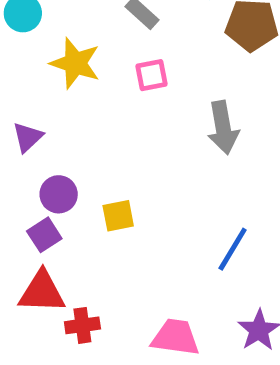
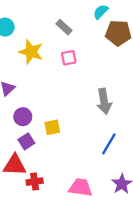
gray arrow: (223, 128) -> (104, 101), moved
purple square: (44, 235) -> (26, 141), moved

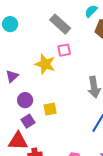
gray rectangle: (64, 27) -> (60, 24), size x1.5
yellow star: (31, 52) -> (45, 64), moved

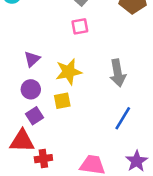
yellow star: (45, 64) -> (69, 72), moved, turned -30
purple triangle: (12, 76) -> (32, 59), moved

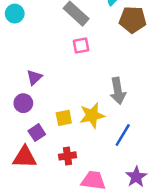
yellow star: (69, 72) -> (92, 115), moved
purple circle: (31, 89) -> (23, 103), moved
red cross: (43, 159) -> (68, 156), moved

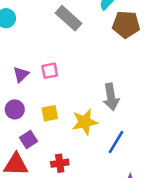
pink square: (81, 45) -> (50, 71), moved
purple triangle: (34, 77) -> (21, 74), moved
yellow square: (64, 118) -> (50, 113), moved

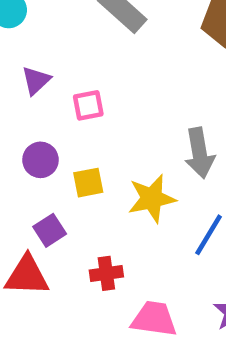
purple triangle: (21, 74) -> (36, 80), moved
purple circle: (15, 109) -> (41, 160), moved

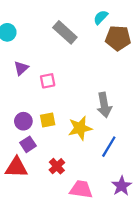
purple circle: (41, 160) -> (23, 121), moved
red cross: (106, 273) -> (57, 166), turned -35

